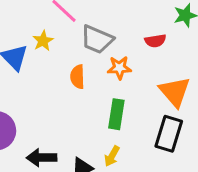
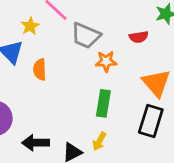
yellow star: (43, 41) -> (30, 26), moved
orange semicircle: (77, 77) -> (40, 69), moved

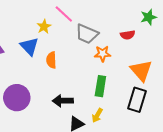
black arrow: (36, 143) -> (63, 101), moved

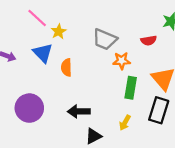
pink line: (64, 14) -> (37, 18), moved
green rectangle: (100, 86) -> (131, 88), moved
yellow arrow: (97, 115) -> (125, 123), moved

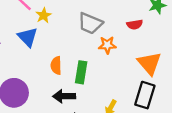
orange semicircle: (66, 68) -> (56, 66), moved
green rectangle: (131, 88) -> (81, 72), moved

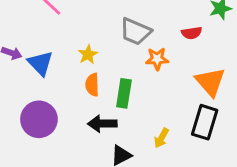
yellow star: (44, 15) -> (88, 54), moved
blue triangle: (28, 37) -> (40, 63), moved

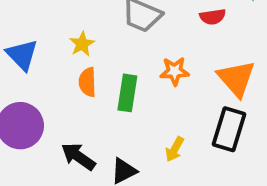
orange star: (157, 59) -> (175, 71), moved
black arrow: (102, 124) -> (78, 156), moved, turned 36

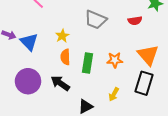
orange star: (175, 71) -> (115, 60), moved
black arrow: (78, 156) -> (60, 83), moved

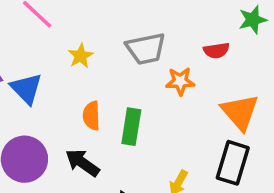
gray trapezoid: (96, 20) -> (146, 49), turned -35
yellow star: (62, 36) -> (81, 56), moved
orange star: (115, 60) -> (180, 81), moved

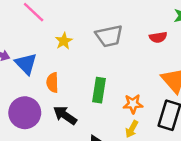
orange star: (180, 81) -> (133, 104), moved
orange semicircle: (91, 116) -> (52, 83), moved

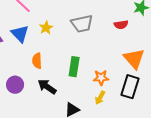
blue triangle: (26, 64) -> (20, 34), moved
purple circle: (25, 113) -> (15, 85), size x0.7

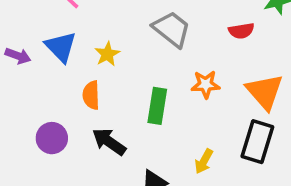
gray trapezoid: (82, 24) -> (172, 29), turned -130
yellow star: (46, 28) -> (107, 54), moved
orange star: (101, 78) -> (206, 84), moved

